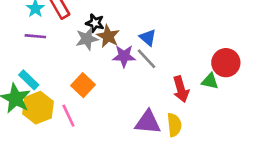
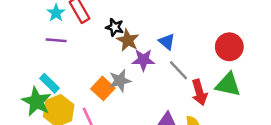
gray star: (87, 39) -> (120, 81), moved
gray line: (146, 59) -> (179, 70), moved
red circle: (226, 63) -> (229, 47), moved
green triangle: (210, 81) -> (228, 85), size x1.5

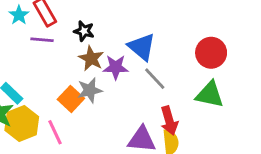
purple line: (56, 40) -> (42, 40), moved
brown star: (128, 40) -> (91, 58), moved
blue triangle: (167, 42) -> (142, 47), size x1.5
red arrow: (199, 92) -> (169, 121), moved

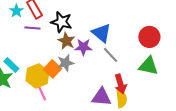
black star: (84, 31) -> (61, 22), size x1.5
yellow hexagon: (22, 124) -> (37, 76), moved

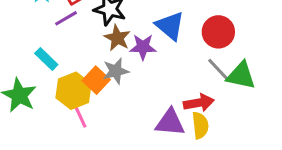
purple line: (32, 28) -> (66, 18), turned -35
red circle: (149, 37) -> (218, 32), moved
gray line: (110, 55) -> (218, 70), moved
cyan rectangle: (11, 65) -> (46, 59), moved
red arrow: (120, 84) -> (199, 103), turned -84

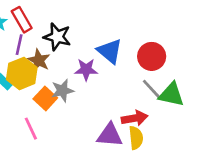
purple line: (66, 18) -> (19, 45), turned -48
brown star: (117, 38) -> (39, 60), moved
yellow hexagon: (74, 91) -> (22, 73), moved

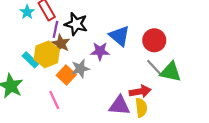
purple line: (19, 45) -> (55, 29), moved

